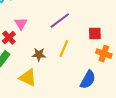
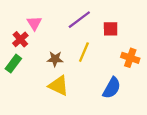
red square: (95, 34) -> (111, 29), moved
yellow triangle: (28, 78) -> (59, 86), moved

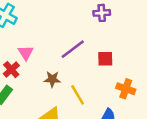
yellow line: (84, 52) -> (78, 95), moved, turned -54
brown star: (55, 59) -> (52, 79), moved

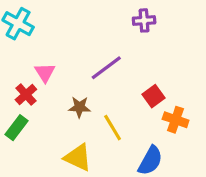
red square: (105, 59) -> (154, 96), moved, turned -35

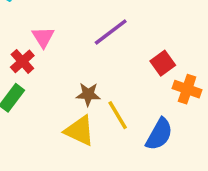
brown star: (79, 107) -> (88, 94), moved
yellow line: (113, 128) -> (118, 115), moved

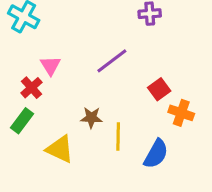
yellow line: (118, 115) -> (118, 136), turned 32
yellow triangle: (80, 131) -> (60, 149), moved

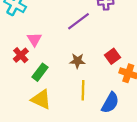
purple line: (112, 61) -> (79, 21), moved
brown star: (91, 118) -> (77, 61), moved
green rectangle: (22, 121) -> (40, 72), moved

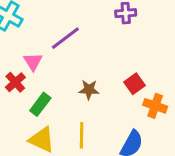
purple line: (79, 21) -> (65, 38), moved
yellow line: (83, 90) -> (82, 135), moved

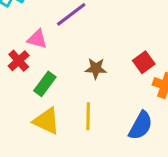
pink triangle: (33, 62) -> (37, 39), turned -42

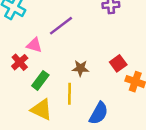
yellow line: (88, 116) -> (70, 94), moved
blue semicircle: (141, 126) -> (99, 113), moved

